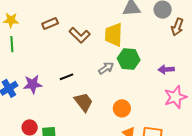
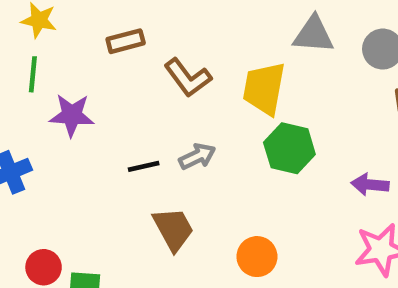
gray arrow: (106, 68) -> (197, 156), moved
purple star: (33, 84) -> (72, 115), moved

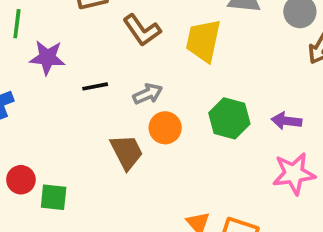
green hexagon: (289, 148) -> (229, 118), moved
black line: (144, 166) -> (95, 86), moved
orange circle: (257, 257) -> (165, 128), moved

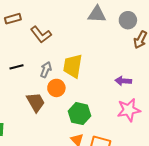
yellow trapezoid: (203, 41) -> (73, 66), moved
gray arrow: (148, 94) -> (46, 70), turned -42
green hexagon: (229, 118) -> (79, 114), moved

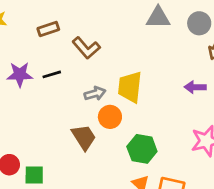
black line: (17, 67) -> (52, 74), moved
gray arrow: (46, 70) -> (95, 94), turned 56
purple arrow: (123, 81) -> (195, 87), moved

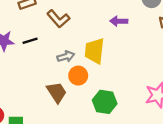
purple arrow: (195, 87) -> (119, 21), moved

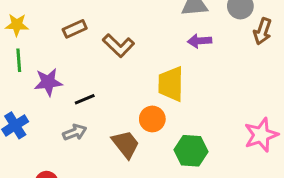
black line: (30, 41) -> (85, 99), moved
gray arrow: (66, 56) -> (75, 132), moved

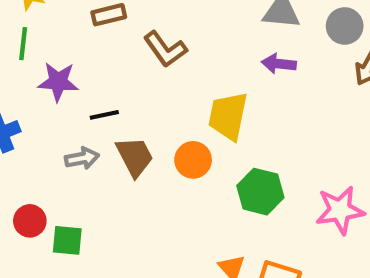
brown trapezoid: (126, 144) -> (135, 157), moved
green hexagon: (191, 151) -> (260, 192), moved

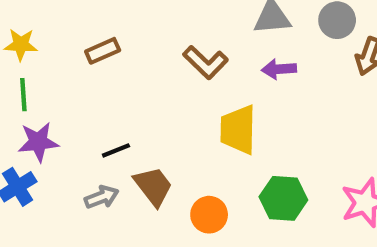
brown L-shape: (165, 49) -> (206, 62), moved
purple star: (58, 82) -> (38, 142), moved
orange circle: (193, 160) -> (209, 215), moved

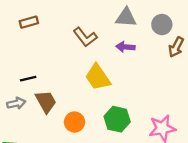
yellow trapezoid: (238, 130) -> (98, 77), turned -44

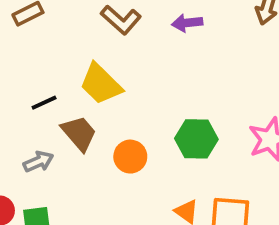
yellow trapezoid: (98, 77) -> (101, 84), moved
gray arrow: (16, 103) -> (38, 162), moved

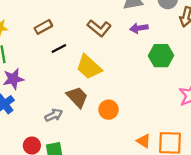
black line: (44, 103) -> (59, 49), moved
green hexagon: (196, 139) -> (161, 56), moved

